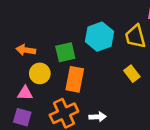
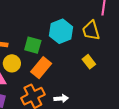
green square: (65, 52) -> (33, 45), turned 30
orange rectangle: (75, 79) -> (41, 68), turned 30

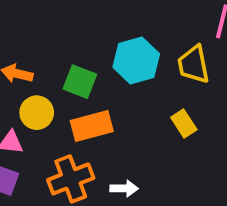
orange rectangle: (41, 68) -> (92, 126), turned 30

